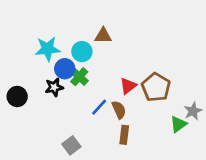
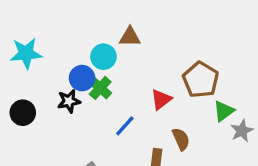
cyan star: (48, 49) -> (26, 53), moved
brown pentagon: (156, 87) -> (201, 80), moved
brown semicircle: (119, 110) -> (181, 139), moved
green triangle: (178, 124) -> (224, 111), moved

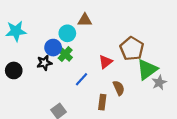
green triangle: (224, 111) -> (147, 69), size x1.5

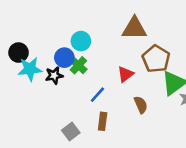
brown triangle: (85, 20) -> (134, 28), moved, size x1.5
cyan star: (16, 31) -> (30, 69), moved
black circle: (14, 70) -> (19, 53), moved
brown rectangle: (102, 102) -> (103, 121), moved

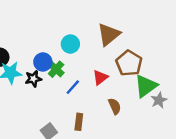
brown triangle: (134, 28) -> (109, 34), turned -40
cyan circle: (81, 41) -> (70, 44), moved
blue line: (97, 95) -> (73, 87), moved

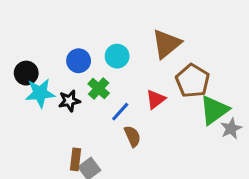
blue circle: (43, 62) -> (79, 61), moved
brown semicircle: (115, 106) -> (132, 136), moved
brown rectangle: (79, 122) -> (75, 159), moved

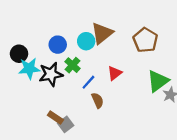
brown triangle: (166, 44) -> (102, 33), moved
brown pentagon: (193, 81) -> (145, 40), moved
black star: (69, 101) -> (51, 74), size x1.5
brown rectangle: (75, 159) -> (55, 117), turned -63

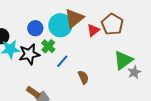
cyan circle: (86, 41) -> (60, 25), size x1.5
red triangle: (115, 73) -> (93, 30), moved
brown semicircle: (98, 100) -> (83, 77), moved

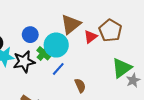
cyan circle: (60, 25) -> (56, 45), moved

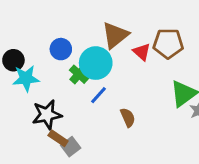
brown pentagon: (110, 30) -> (168, 43), turned -30
red triangle: (91, 37) -> (142, 52), turned -40
black star: (24, 62) -> (47, 115), moved

